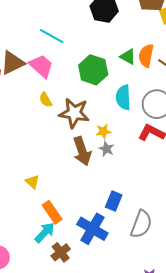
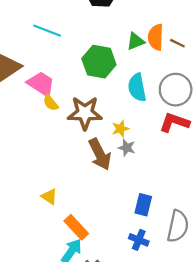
green triangle: (128, 57) -> (136, 41), turned -42
pink trapezoid: (41, 66) -> (41, 84), moved
blue cross: (92, 229) -> (139, 240), moved, size x0.6

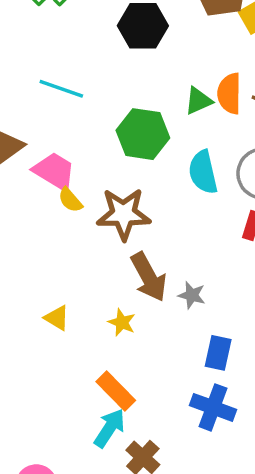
yellow star: (120, 129) -> (122, 322), moved, turned -30
gray star: (127, 148) -> (192, 295), moved
yellow triangle: (49, 197) -> (57, 318), moved
blue cross: (139, 240) -> (213, 407), size x1.4

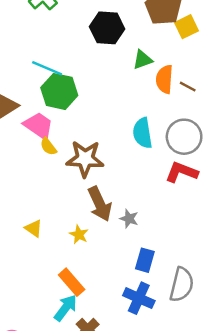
green triangle: (198, 101) -> (142, 60), moved
green hexagon: (143, 134) -> (59, 91), moved

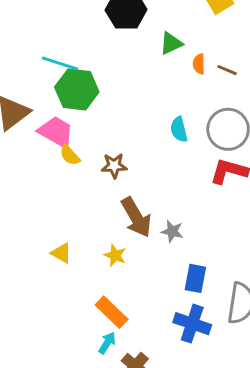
orange semicircle: (164, 79) -> (199, 64), size x0.6
cyan semicircle: (142, 133) -> (179, 129), size x0.7
brown star: (85, 159) -> (114, 166), size x0.6
cyan arrow: (65, 308) -> (107, 343), size x0.7

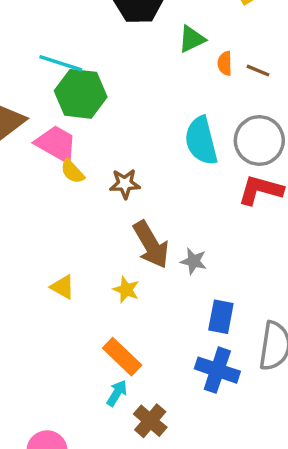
cyan semicircle: (179, 129) -> (201, 141), size x1.6

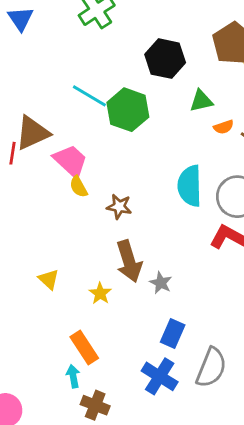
orange semicircle: (225, 63) -> (224, 127), turned -120
green hexagon: (81, 94) -> (128, 110), moved
cyan arrow: (117, 393) -> (73, 376), turned -55
brown cross: (150, 421) -> (95, 405), turned -32

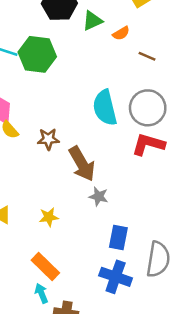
green triangle: (201, 101) -> (92, 21), moved
orange semicircle: (224, 127) -> (121, 33), moved
brown arrow: (129, 261) -> (82, 164), moved
yellow star: (100, 293) -> (49, 217), turned -30

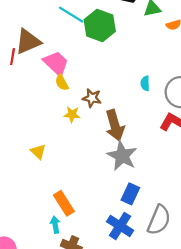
cyan semicircle: (105, 108) -> (145, 83), size x0.5
gray star: (99, 196) -> (122, 156), size x1.8
yellow star: (49, 217) -> (72, 114), moved

